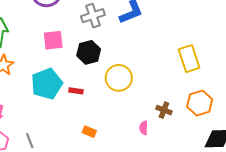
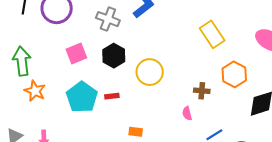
gray cross: (93, 16) -> (108, 19), turned -35

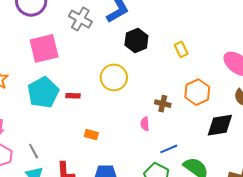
yellow rectangle: (212, 34) -> (181, 49), size x0.6
pink square: (76, 53) -> (44, 48), size x1.4
black hexagon: (114, 56) -> (136, 40), moved

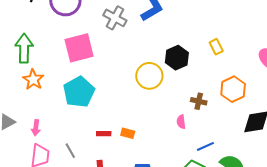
black hexagon: (136, 40) -> (177, 58), moved
red rectangle: (73, 96) -> (104, 134), moved

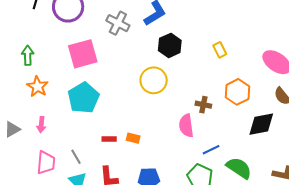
green arrow: (24, 48) -> (28, 55), size x0.7
black hexagon: (177, 58) -> (170, 45), moved
pink semicircle: (181, 122) -> (186, 126), size x1.6
pink arrow: (36, 128) -> (41, 125), moved

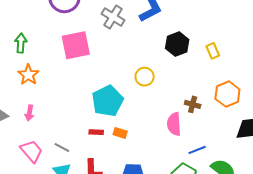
black hexagon: (170, 45) -> (177, 44), moved
yellow circle: (154, 80) -> (145, 77), size x0.7
cyan pentagon: (83, 98) -> (108, 101), moved
gray line: (76, 157) -> (62, 148), turned -35
pink trapezoid: (46, 163) -> (31, 151), turned -50

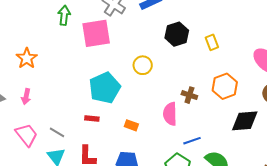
green arrow: (21, 43) -> (64, 15), moved
pink square: (76, 45) -> (96, 33), moved
orange rectangle: (120, 133) -> (131, 125), moved

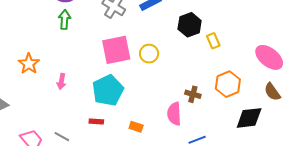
pink square: (96, 33) -> (116, 50), moved
black hexagon: (177, 34) -> (190, 25), moved
yellow circle: (143, 65) -> (149, 54), moved
pink arrow: (26, 96) -> (61, 81), moved

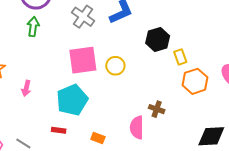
orange hexagon: (228, 84) -> (195, 81), moved

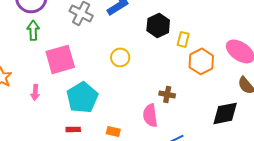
yellow rectangle: (180, 57) -> (183, 39), turned 42
pink square: (83, 60) -> (60, 59), moved

